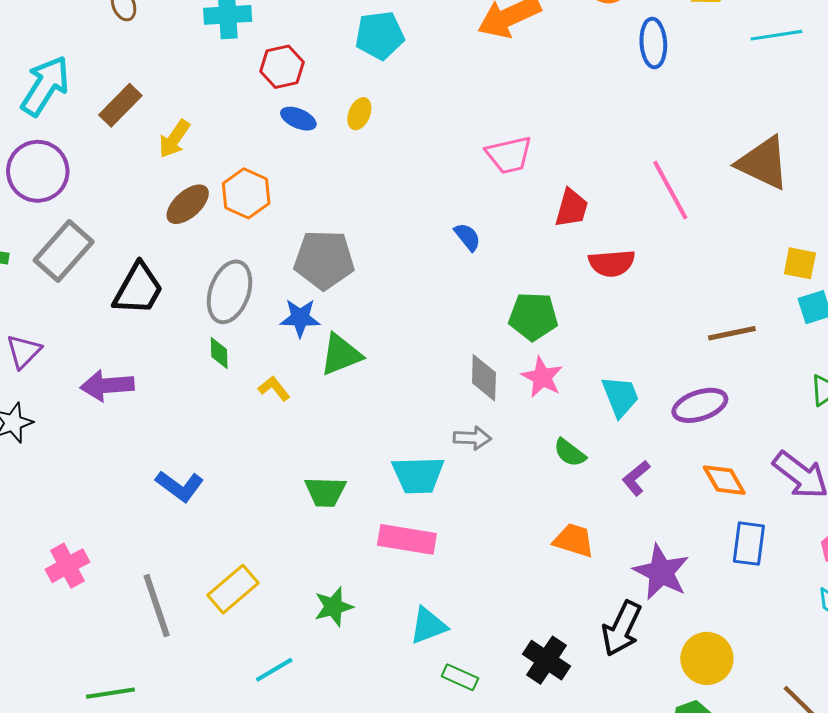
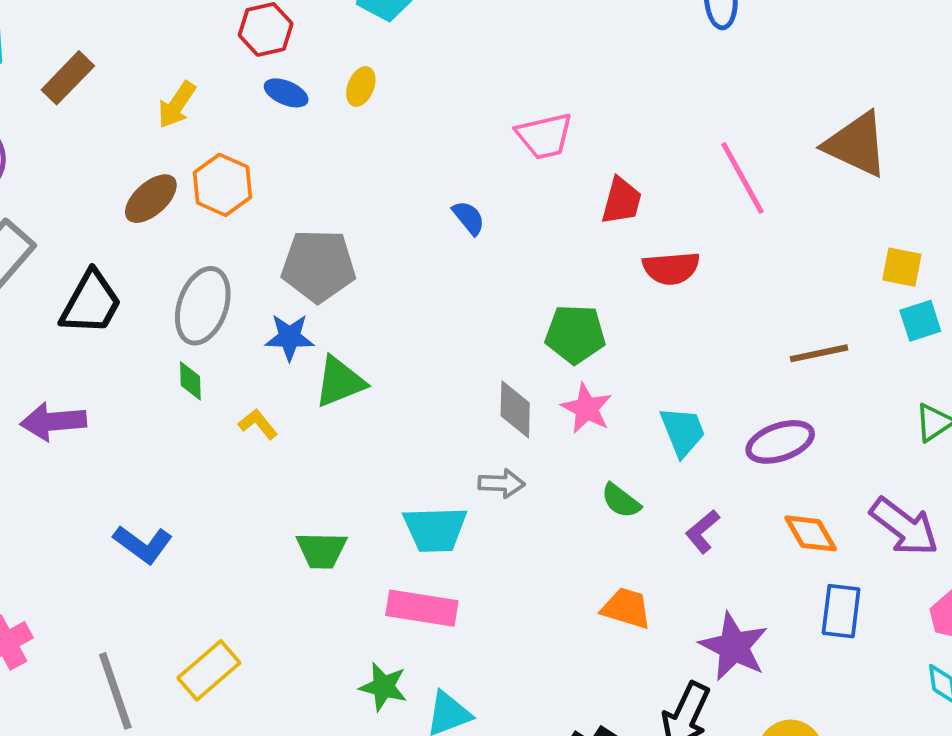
yellow arrow: (174, 139) -> (177, 105), moved
blue semicircle: (467, 237) -> (469, 218), moved
green star: (334, 607) -> (383, 687), moved, turned 30

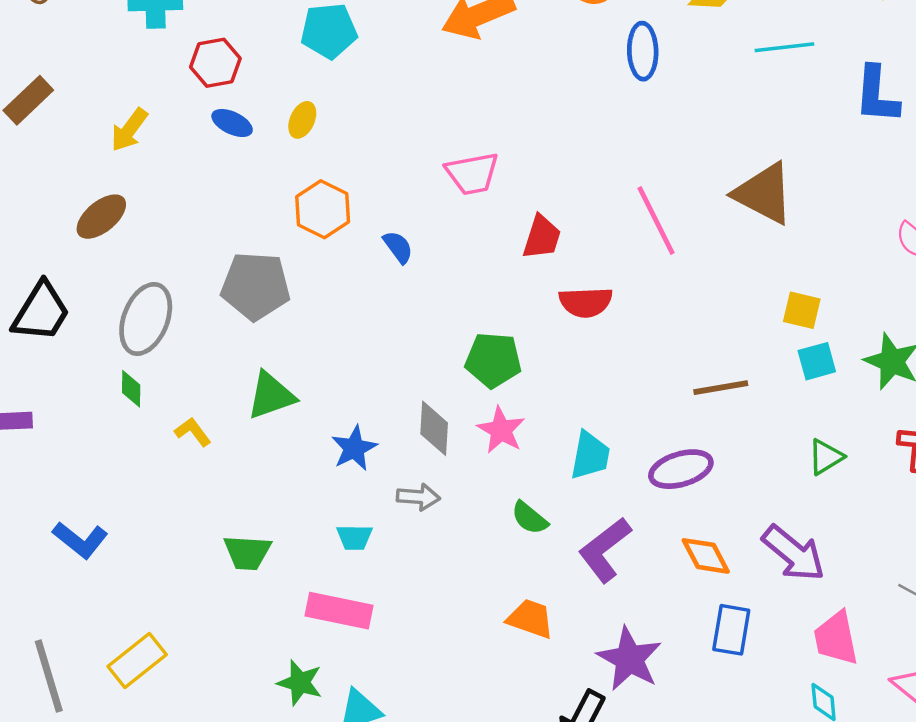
orange hexagon: (222, 185) -> (323, 209), moved
blue star: (289, 337) -> (354, 448), moved, turned -30
cyan trapezoid: (683, 431) -> (590, 455), turned 30
cyan trapezoid: (435, 529) -> (354, 537), size x0.6
purple L-shape: (703, 531) -> (605, 550), size x1.6

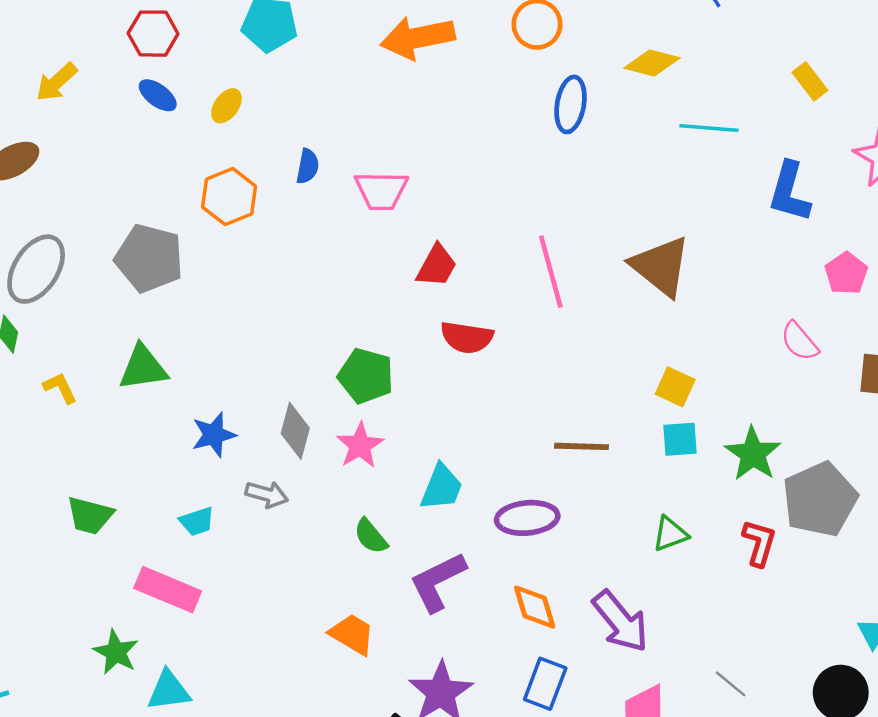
blue semicircle: (398, 247) -> (308, 166), moved, turned 36
cyan trapezoid: (354, 537) -> (197, 521), turned -30

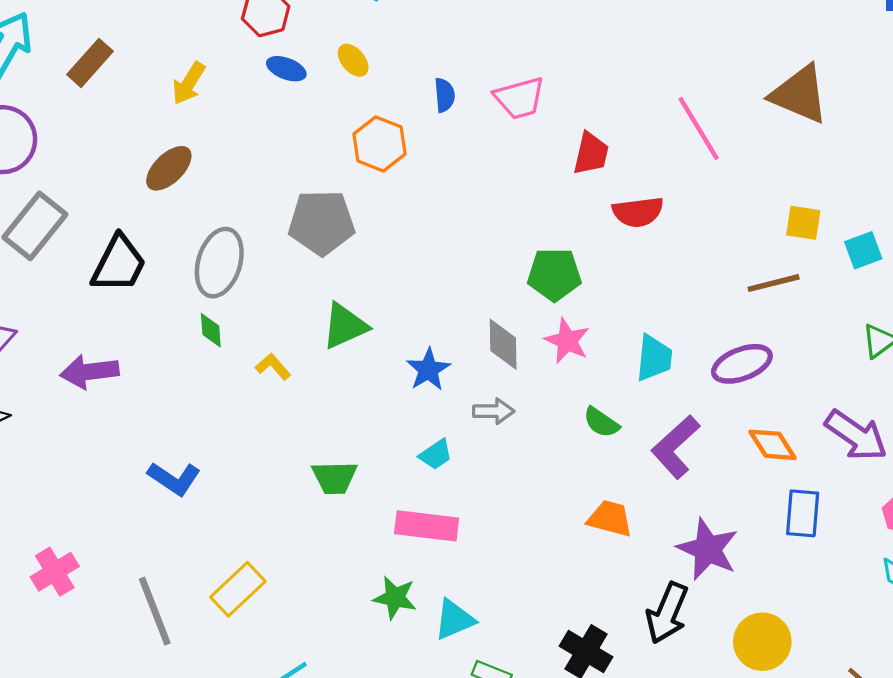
yellow ellipse: (226, 106) -> (353, 60), turned -60
yellow square: (675, 387) -> (803, 223), moved

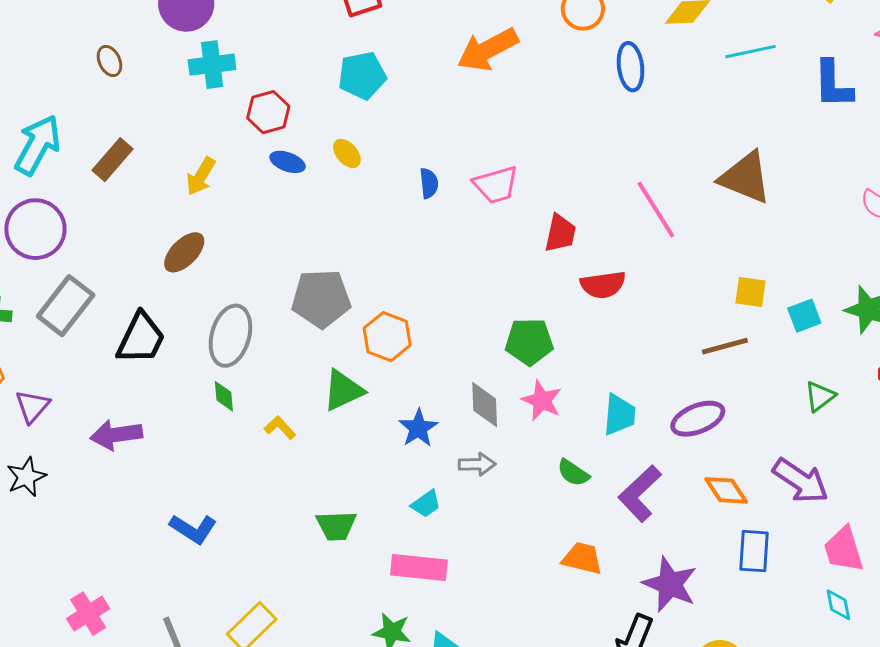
orange hexagon: (379, 144) -> (387, 337), moved

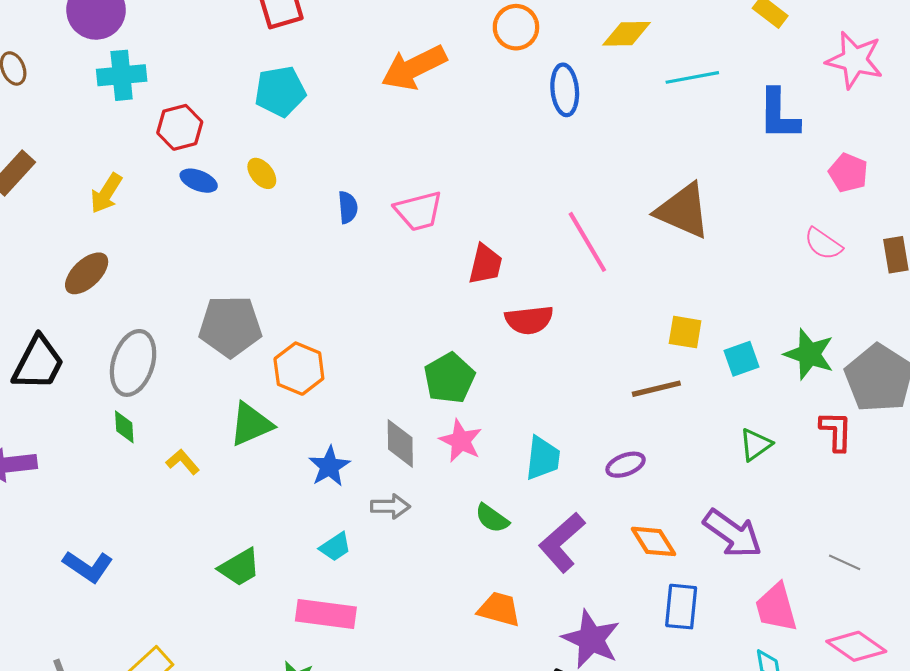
green pentagon: (529, 342) -> (449, 378), turned -30
purple ellipse: (698, 419) -> (626, 465), size x0.7
green trapezoid: (336, 526) -> (239, 567), turned -30

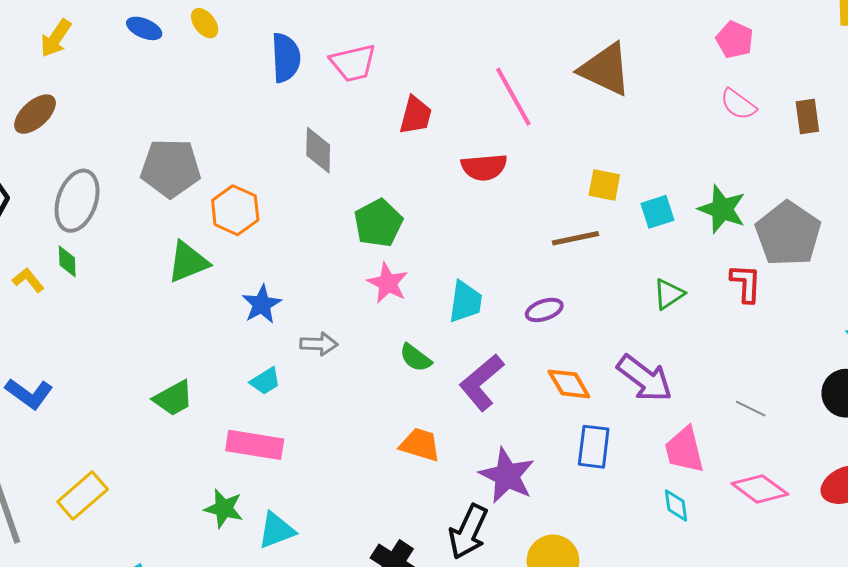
pink pentagon: (848, 173) -> (735, 40), moved
blue semicircle: (348, 207) -> (286, 58), size x1.6
red semicircle: (529, 320) -> (484, 167), moved
gray diamond: (400, 443) -> (318, 150), moved
yellow L-shape: (183, 462) -> (28, 280), moved

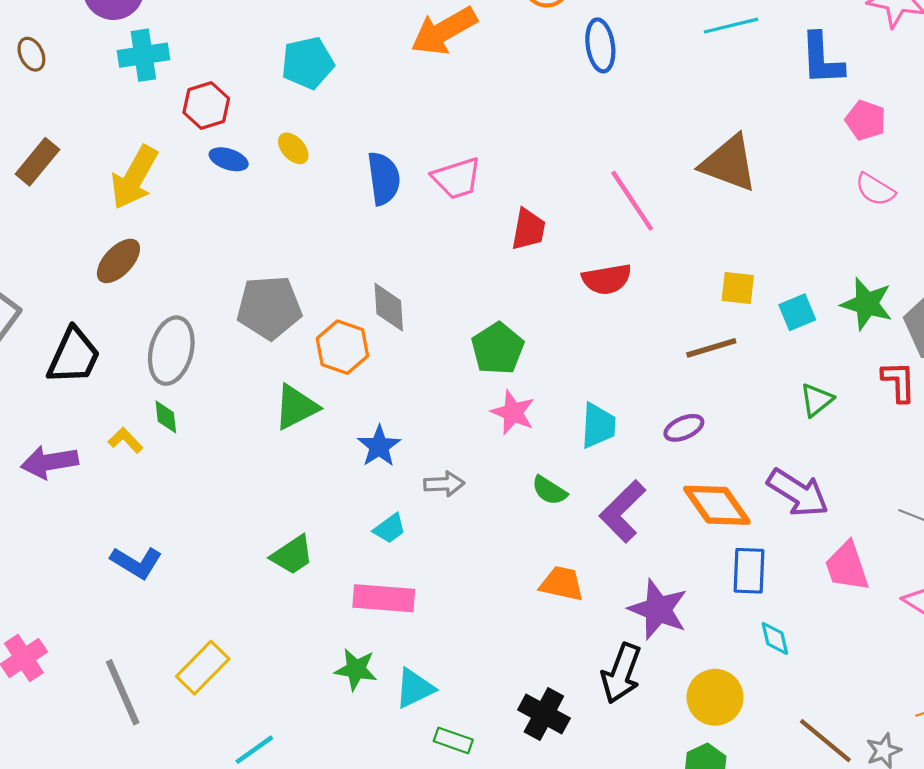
yellow arrow: (56, 38) -> (134, 177), size x1.5
gray diamond: (318, 150) -> (389, 307), moved
orange diamond: (569, 384) -> (717, 505), size x1.4
cyan diamond: (676, 505) -> (775, 638), moved

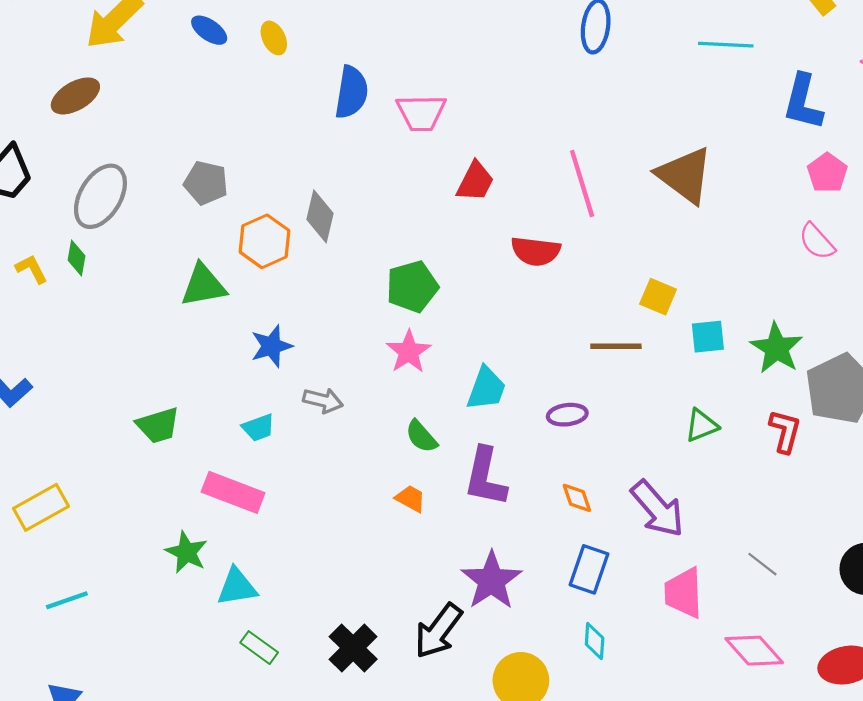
gray pentagon: (269, 307) -> (206, 183), size x0.7
orange diamond: (717, 505) -> (577, 498), size x0.5
purple L-shape: (623, 511) -> (485, 477), turned -50
orange trapezoid: (562, 584) -> (411, 499), moved, size x0.7

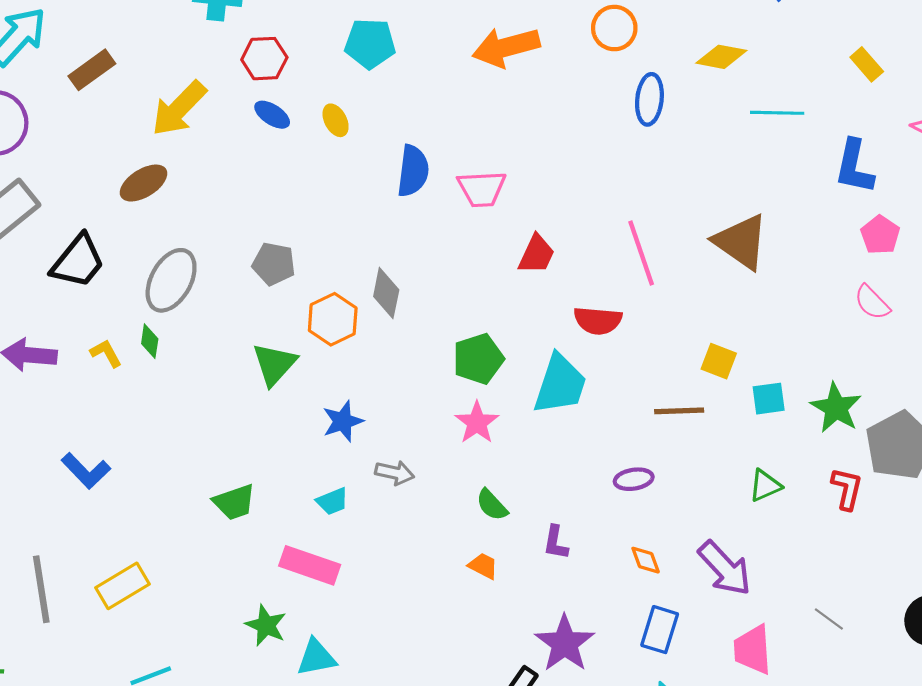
green triangle: (203, 285) -> (274, 364), turned -36
cyan trapezoid: (486, 388) -> (560, 384), moved, size x1.4
purple L-shape: (485, 477) -> (556, 543), size x0.6

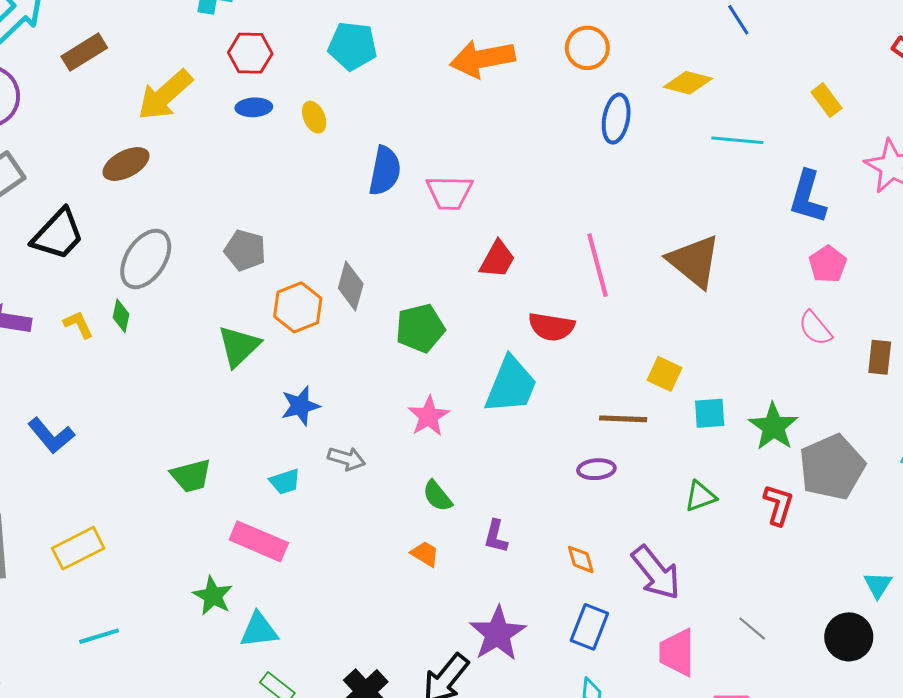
blue ellipse: (272, 115) -> (254, 107), turned -40
green pentagon: (478, 359) -> (420, 328), moved
purple ellipse: (634, 479) -> (596, 469), moved

